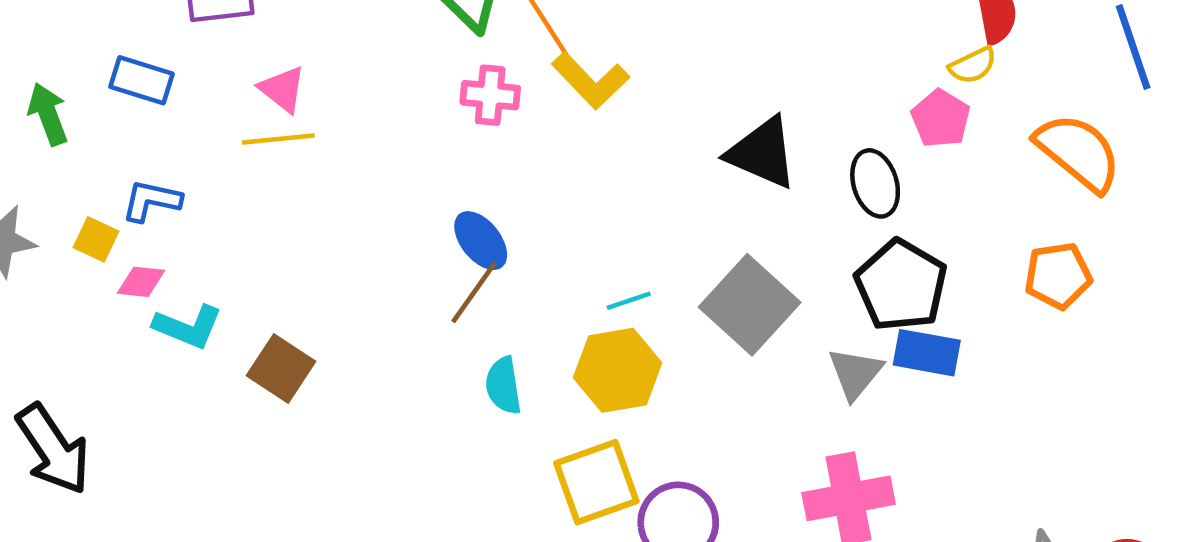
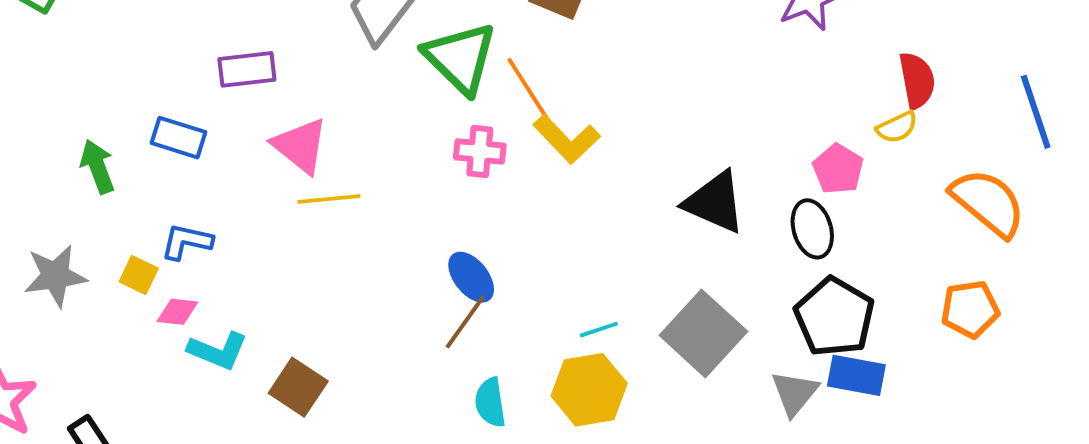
pink triangle: (282, 89) -> (300, 146), size x1.4
pink pentagon: (941, 119) -> (838, 169), moved
yellow line: (278, 139) -> (329, 199), moved

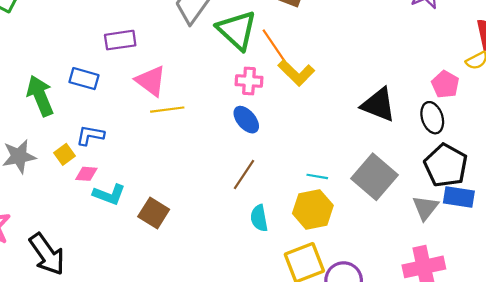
green arrow: (97, 167) -> (40, 96), size x1.4
yellow square: (139, 275) -> (65, 154), turned 30
blue ellipse: (471, 277) -> (246, 120), moved
cyan line: (599, 330) -> (317, 176), turned 30

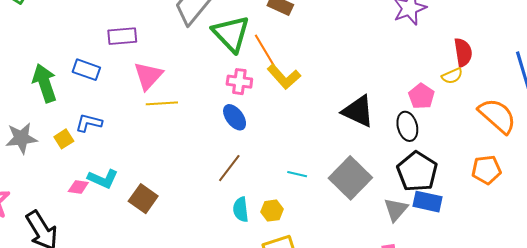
pink triangle: (151, 81) -> (148, 76), turned 32
pink diamond: (86, 174) -> (78, 187), moved
yellow hexagon: (313, 209) -> (272, 211), moved, size x0.6

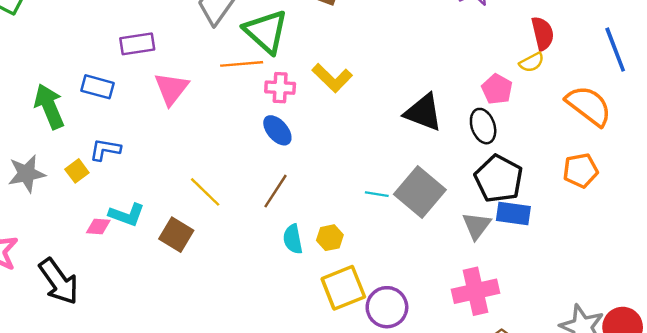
orange line: (265, 50) -> (242, 64), moved, turned -60
yellow line: (162, 103) -> (205, 192), moved, turned 52
cyan line: (297, 174) -> (377, 194), moved

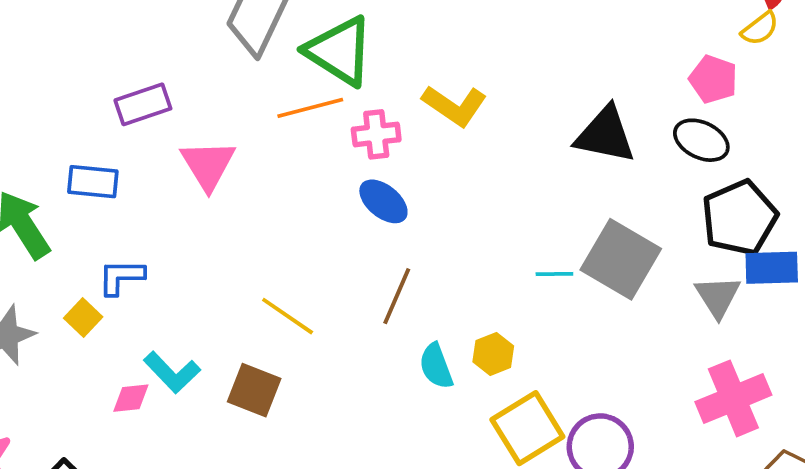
black ellipse: (483, 126) -> (701, 140), turned -36
black pentagon: (499, 179) -> (739, 218), turned 30
cyan L-shape: (127, 215) -> (172, 372), turned 36

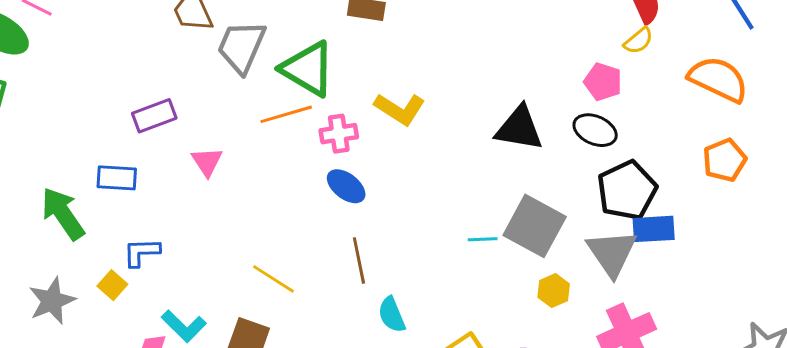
pink triangle: (208, 165) -> (207, 162), size x0.7
brown line: (397, 296) -> (359, 260), turned -33
gray triangle: (718, 297) -> (612, 253), size x1.4
yellow hexagon: (493, 354) -> (554, 291), moved

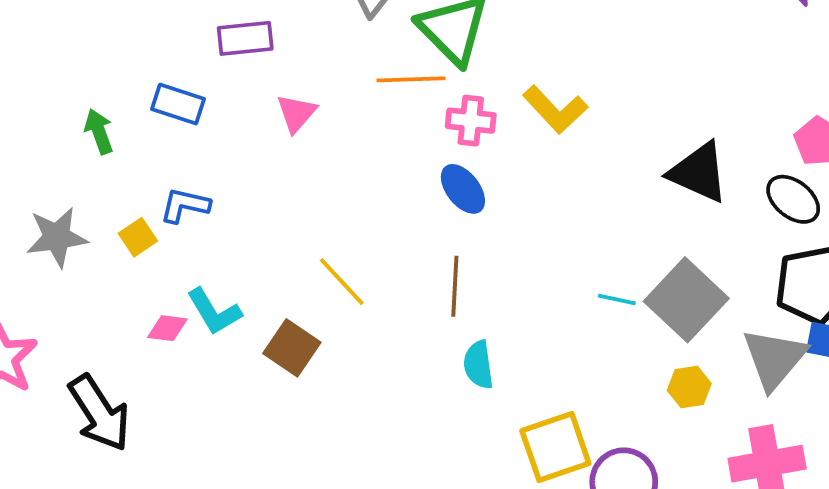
green arrow: (63, 214) -> (99, 131), size x0.6

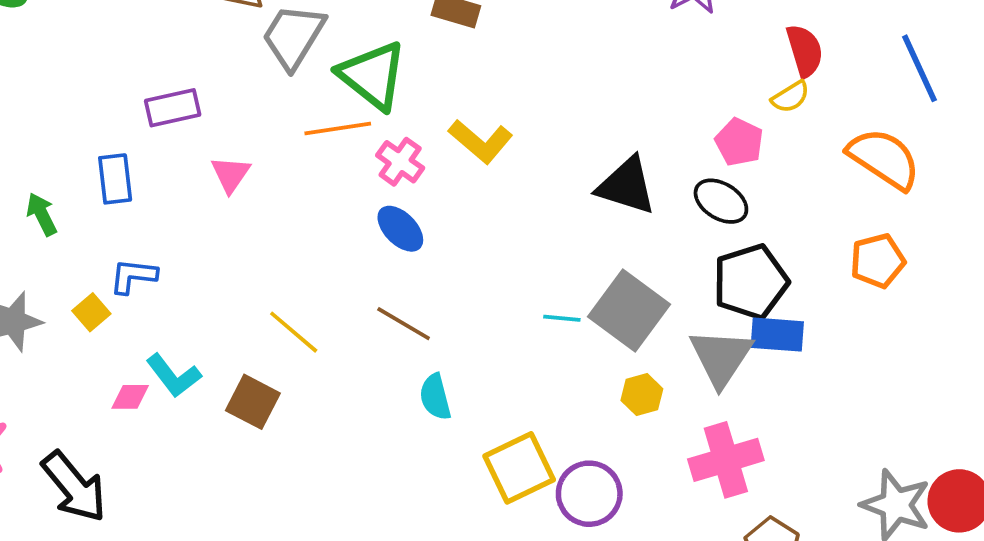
blue rectangle: (178, 104) -> (115, 179), turned 72
pink cross: (471, 121) -> (400, 162), turned 36
brown line: (455, 286) -> (404, 324), turned -56

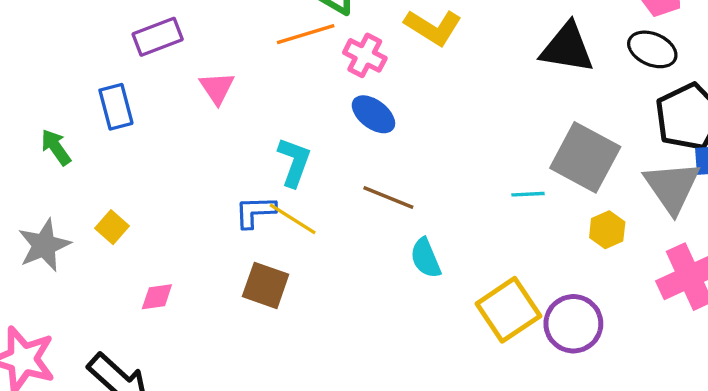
blue L-shape: (133, 276) -> (255, 212), moved
cyan line: (562, 318) -> (528, 194), moved
cyan L-shape: (174, 376) -> (294, 162), moved, turned -114

